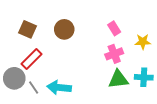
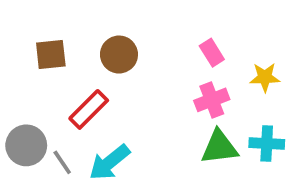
brown square: (28, 29) -> (51, 55), turned -30
red rectangle: (32, 59) -> (89, 109), moved
cyan arrow: (59, 88) -> (110, 162), turned -45

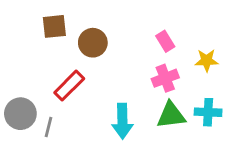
brown square: (51, 55) -> (54, 26), moved
gray line: (62, 162) -> (48, 127), turned 48
cyan arrow: (110, 162) -> (122, 121), moved, turned -52

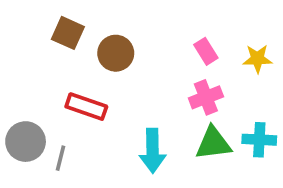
brown square: (54, 26) -> (68, 33), turned 30
yellow star: (207, 60) -> (257, 59), moved
red rectangle: (69, 86) -> (86, 107), turned 64

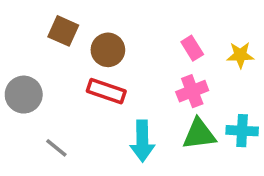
red rectangle: (86, 107) -> (106, 91), moved
gray circle: (26, 142) -> (24, 95), moved
gray line: (61, 158) -> (56, 148), turned -65

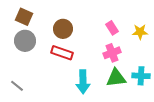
brown square: (63, 31) -> (24, 17), moved
gray circle: (24, 95) -> (25, 41), moved
gray line: (56, 148) -> (17, 86), moved

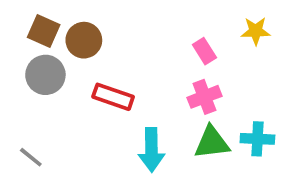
brown circle: (63, 29) -> (84, 40), moved
yellow star: (140, 32) -> (256, 31), moved

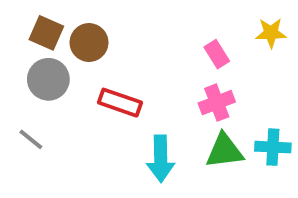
gray line: (31, 157) -> (31, 139), moved

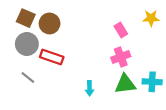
red rectangle: (120, 103) -> (52, 57), moved
gray line: (31, 139) -> (28, 77), moved
cyan arrow: (161, 159) -> (89, 88), size x0.6

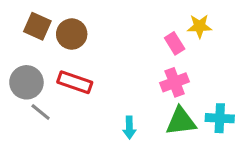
yellow star: (151, 18) -> (199, 26), moved
gray circle: (27, 44) -> (26, 82), moved

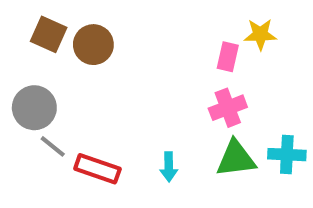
pink rectangle: (175, 43) -> (228, 57), turned 45
red rectangle: (75, 82) -> (97, 169), moved

